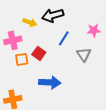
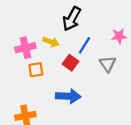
black arrow: (53, 15) -> (72, 19), turned -45
yellow arrow: (30, 22) -> (51, 42), moved
red square: (39, 53) -> (71, 63), moved

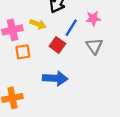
pink star: (119, 36) -> (93, 18), moved

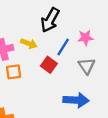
blue arrow: (55, 78) -> (76, 100), moved

